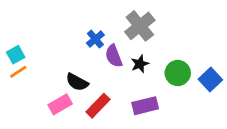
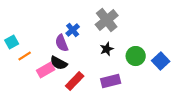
purple semicircle: (114, 56) -> (62, 43), moved
orange line: (18, 72) -> (25, 56), moved
pink rectangle: (60, 104) -> (46, 70), moved

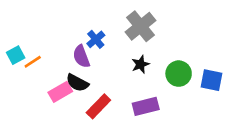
orange line: (25, 56) -> (33, 62), moved
blue square: (161, 61) -> (211, 80), turned -36

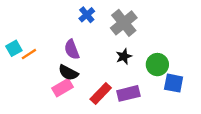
blue cross: (96, 39) -> (87, 15), moved
blue square: (211, 80) -> (174, 83), moved
pink rectangle: (60, 92) -> (62, 88), moved
red rectangle: (98, 106) -> (101, 93), moved

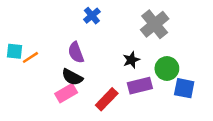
gray cross: (124, 23) -> (155, 24), moved
cyan square: (14, 48) -> (14, 51), turned 35
purple rectangle: (128, 93) -> (140, 86), moved

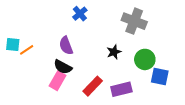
gray cross: (155, 24) -> (134, 21), turned -30
purple rectangle: (140, 86) -> (121, 89), moved
pink rectangle: (66, 93) -> (58, 81), turned -30

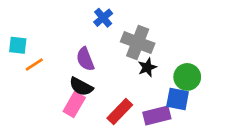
gray cross: (134, 21) -> (138, 43), moved
cyan square: (13, 45) -> (18, 45), moved
blue square: (160, 76) -> (178, 99), moved

